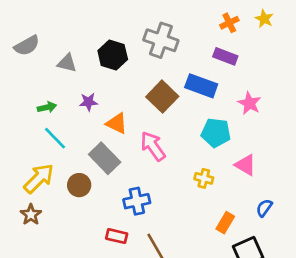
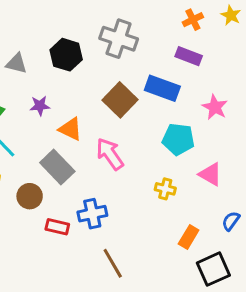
red rectangle: (117, 236) -> (57, 227), moved

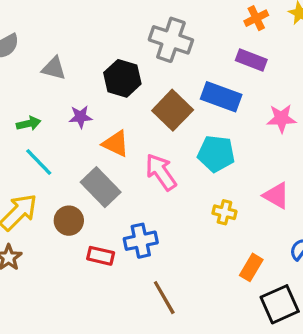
black hexagon: (66, 55) -> (122, 78), moved
pink star: (215, 107) -> (281, 119), turned -30
cyan pentagon: (178, 139) -> (216, 154), moved

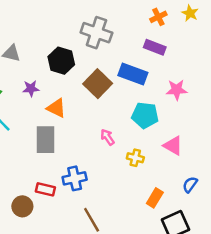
cyan pentagon: (216, 154) -> (145, 115), moved
pink arrow: (161, 172) -> (107, 137), moved, size x0.6
gray rectangle: (101, 187) -> (45, 140), turned 44
brown circle: (69, 221) -> (22, 206), moved

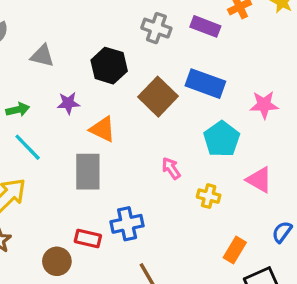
gray cross: (96, 33) -> (156, 28), size x0.7
purple rectangle: (155, 47) -> (205, 26), moved
cyan pentagon: (145, 115) -> (222, 139), turned 30

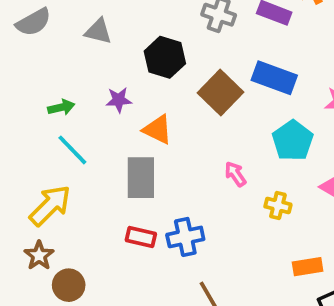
gray triangle: (42, 56) -> (98, 31), moved
red rectangle: (88, 238) -> (141, 237), moved
orange rectangle: (235, 250) -> (308, 267), turned 50
brown circle: (57, 261) -> (69, 285), moved

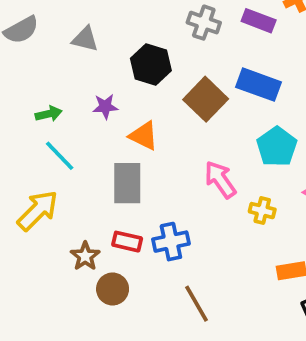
pink arrow: (235, 174) -> (220, 179), size x1.5
brown star: (39, 255) -> (85, 256), moved
brown circle: (69, 285) -> (113, 289), moved

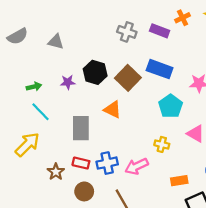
black hexagon: (151, 65) -> (95, 72), moved
orange triangle: (144, 136) -> (113, 110), moved
pink arrow: (220, 179) -> (137, 166), moved, turned -80
brown circle: (113, 289) -> (84, 191), moved

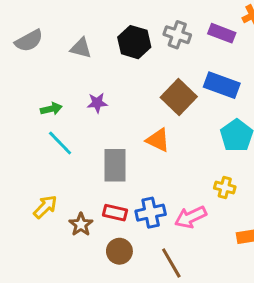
black hexagon: (95, 72) -> (134, 42), moved
yellow arrow: (27, 144) -> (45, 207), moved, size x0.7

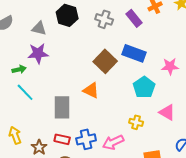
purple rectangle: (222, 33) -> (134, 18), turned 30
black hexagon: (134, 42) -> (67, 15), moved
purple star: (97, 103) -> (38, 53), moved, size x1.5
yellow arrow: (45, 207) -> (15, 135), turned -66

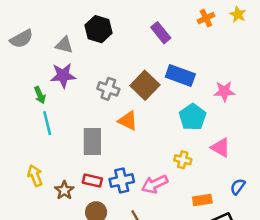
purple rectangle: (134, 18) -> (161, 33), moved
gray cross: (104, 19) -> (108, 89), moved
green arrow: (19, 69) -> (40, 95), turned 80
cyan line: (25, 92) -> (47, 123), turned 30

